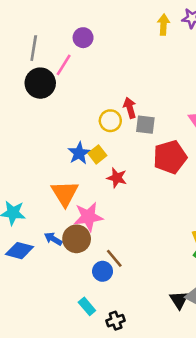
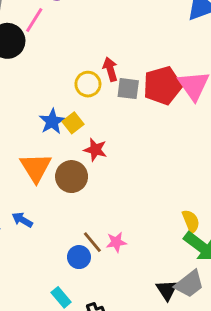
red pentagon: (170, 157) -> (162, 86), moved
pink star: (88, 217) -> (116, 242), moved, size x0.6
brown circle: (77, 239) -> (72, 177), moved

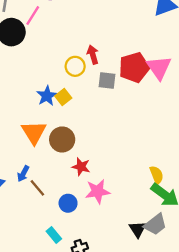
gray square: (128, 89) -> (107, 80), moved
red star: (95, 150) -> (81, 167), moved
blue arrow: (22, 220) -> (23, 174), turned -91
brown line: (92, 242) -> (37, 188), moved
pink star: (116, 242) -> (98, 191), size x1.5

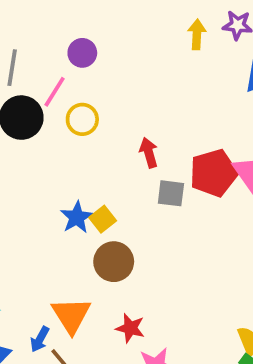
yellow circle: (75, 66) -> (82, 119), moved
orange triangle: (34, 132) -> (71, 315), moved
brown circle: (62, 139) -> (114, 262), moved

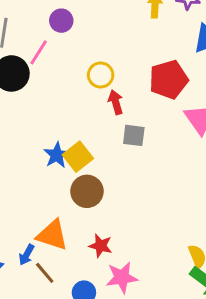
yellow circle: (82, 119) -> (101, 75), moved
red pentagon: (213, 173) -> (169, 80), moved
yellow square: (103, 219) -> (78, 157), size x1.4
orange triangle: (71, 315) -> (52, 235), turned -40

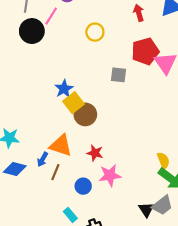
red pentagon: (169, 80) -> (145, 51), moved
red arrow: (116, 102) -> (139, 13), moved
yellow square: (78, 157) -> (74, 103), moved
brown line: (45, 273) -> (55, 172), turned 63

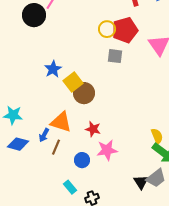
yellow circle: (95, 32) -> (107, 29), moved
red pentagon: (145, 51) -> (125, 30), moved
blue star: (64, 89) -> (53, 69), moved

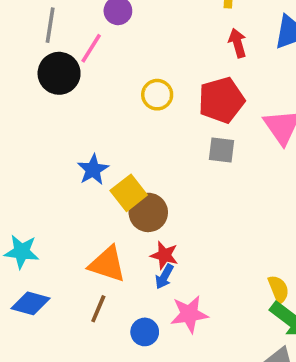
yellow circle: (107, 29) -> (157, 95), moved
gray square: (115, 56) -> (221, 150), moved
red star: (93, 129) -> (164, 255), moved
blue arrow: (44, 135) -> (164, 277), moved

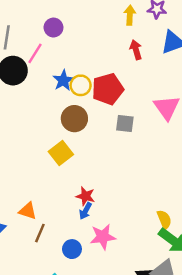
red pentagon: (221, 100) -> (108, 89), moved
blue star: (93, 170) -> (63, 80), moved
brown circle: (148, 212) -> (74, 119), moved
orange triangle: (107, 264) -> (28, 211), moved, size x0.7

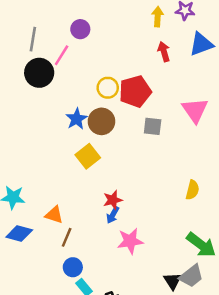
blue star: (63, 80) -> (77, 119), moved
red star: (85, 196) -> (113, 200), turned -30
yellow semicircle: (164, 220) -> (192, 190), moved, turned 36
blue circle: (72, 249) -> (73, 267), moved

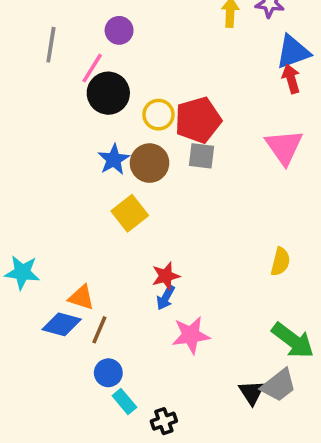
red arrow: (164, 52) -> (291, 79), moved
black circle: (39, 73) -> (108, 93), moved
gray square: (153, 126) -> (202, 156), moved
blue diamond: (19, 234) -> (62, 324), moved

